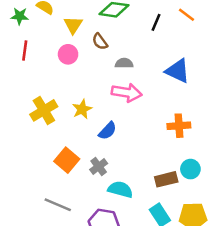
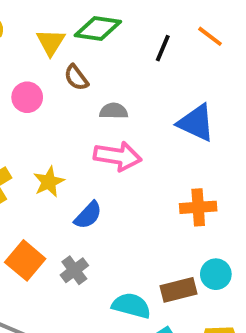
yellow triangle: (73, 25) -> (51, 42), moved
cyan semicircle: (120, 189) -> (131, 306), moved

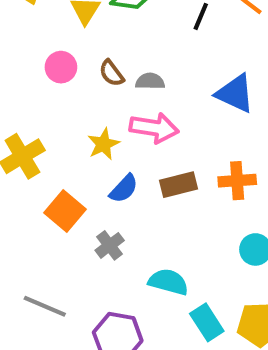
brown semicircle: (76, 78) -> (112, 73), moved
yellow star: (49, 182) -> (103, 144), moved
orange square: (25, 260) -> (65, 211), moved
brown rectangle: (179, 290) -> (178, 185), moved

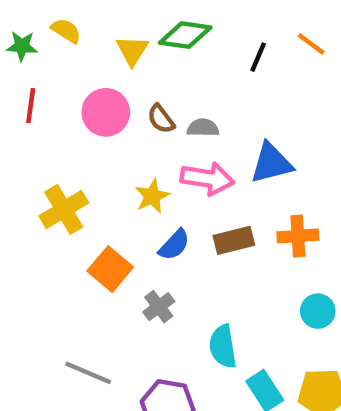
pink circle: (61, 67) -> (106, 112), size x1.4
blue triangle: (235, 93) -> (271, 163), moved, turned -39
cyan semicircle: (168, 282) -> (223, 346), turned -114

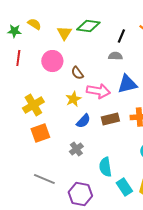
brown semicircle: (161, 119) -> (77, 73), moved
gray semicircle: (203, 128) -> (115, 56), moved
orange square: (110, 269) -> (40, 133), moved, turned 30

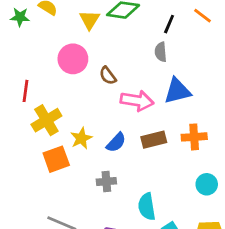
gray semicircle: (115, 56) -> (161, 52), turned -96
red line: (18, 58) -> (26, 91), moved
yellow star: (73, 99) -> (81, 138), moved
gray cross: (76, 149) -> (106, 181), turned 32

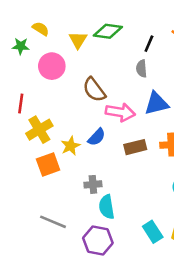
green star: (20, 17) -> (21, 46), moved
pink circle: (73, 59) -> (52, 66), moved
brown semicircle: (108, 76) -> (94, 90), size x1.5
blue semicircle: (116, 142) -> (97, 137), moved
cyan semicircle: (147, 207) -> (107, 207), moved

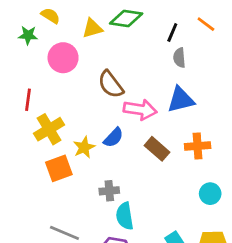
yellow triangle: (78, 40) -> (92, 28), turned 42
gray semicircle: (141, 69) -> (179, 58), moved
brown rectangle: (135, 147) -> (157, 149), turned 55

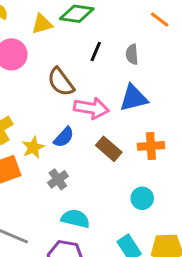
black line: (172, 32) -> (96, 51), moved
gray cross: (109, 191) -> (58, 179), moved, turned -30
cyan circle: (210, 194) -> (142, 198), moved
cyan semicircle: (125, 216) -> (75, 219), turned 112

